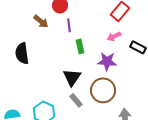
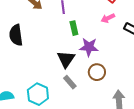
purple star: (107, 61) -> (89, 47), moved
brown circle: (103, 90) -> (97, 72), size x0.7

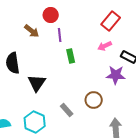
purple star: (89, 47) -> (116, 75), moved
black triangle: (66, 59) -> (37, 83), moved

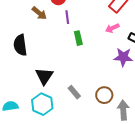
black triangle: (37, 83) -> (44, 76), moved
brown circle: (94, 100) -> (104, 95), moved

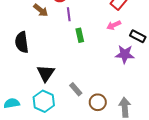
brown circle: (104, 95) -> (98, 102), moved

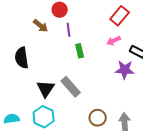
gray rectangle: (76, 89) -> (71, 87), moved, size x1.5

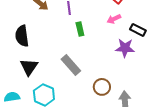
black triangle: (46, 89) -> (29, 67), moved
brown circle: (98, 118) -> (102, 87), moved

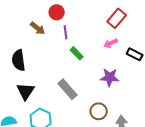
green rectangle: (80, 29) -> (77, 53), turned -32
purple star: (125, 48) -> (110, 77), moved

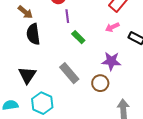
brown arrow: (38, 28) -> (25, 12), moved
black semicircle: (19, 60) -> (33, 34), moved
brown circle: (99, 111) -> (100, 83), moved

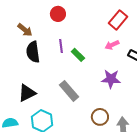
purple line: (67, 16) -> (61, 46), moved
black triangle: (27, 75) -> (27, 93), turned 30
brown circle: (100, 83) -> (100, 117), moved

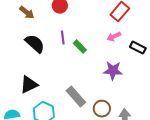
brown arrow: (25, 30) -> (27, 13), moved
black semicircle: (33, 52) -> (35, 44), turned 140
gray rectangle: (69, 91) -> (76, 97), moved

